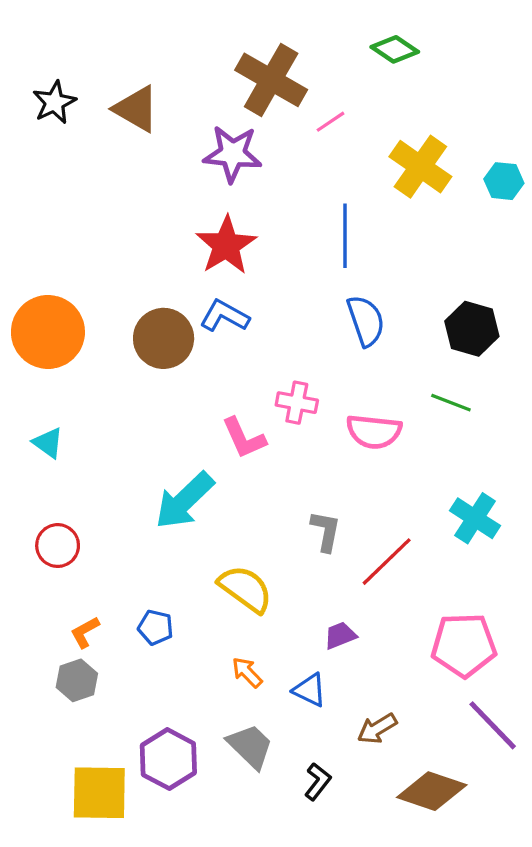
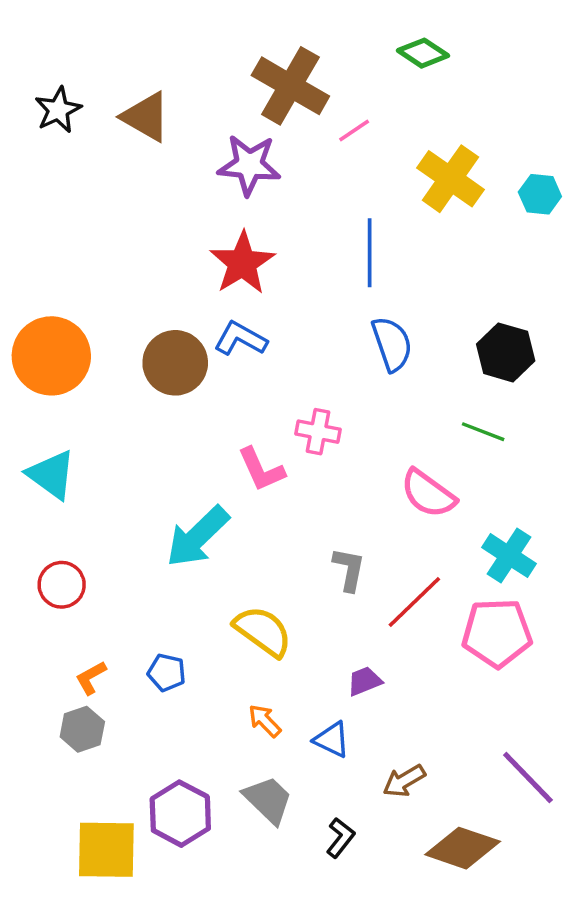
pink semicircle: (374, 432) -> (428, 494), moved, turned 30
cyan triangle: (48, 443) -> (51, 475), size x1.5
pink pentagon: (464, 645) -> (497, 633), moved

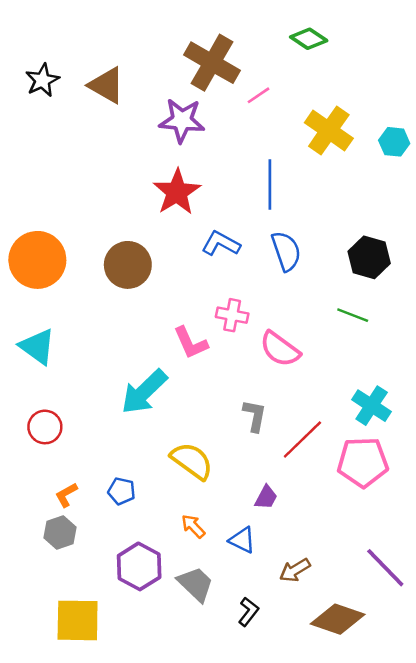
blue L-shape: (241, 339) -> (221, 244), moved
pink semicircle: (428, 494) -> (280, 349), moved
purple trapezoid: (364, 681) -> (266, 497), turned 140
purple hexagon: (180, 814) -> (139, 566), moved

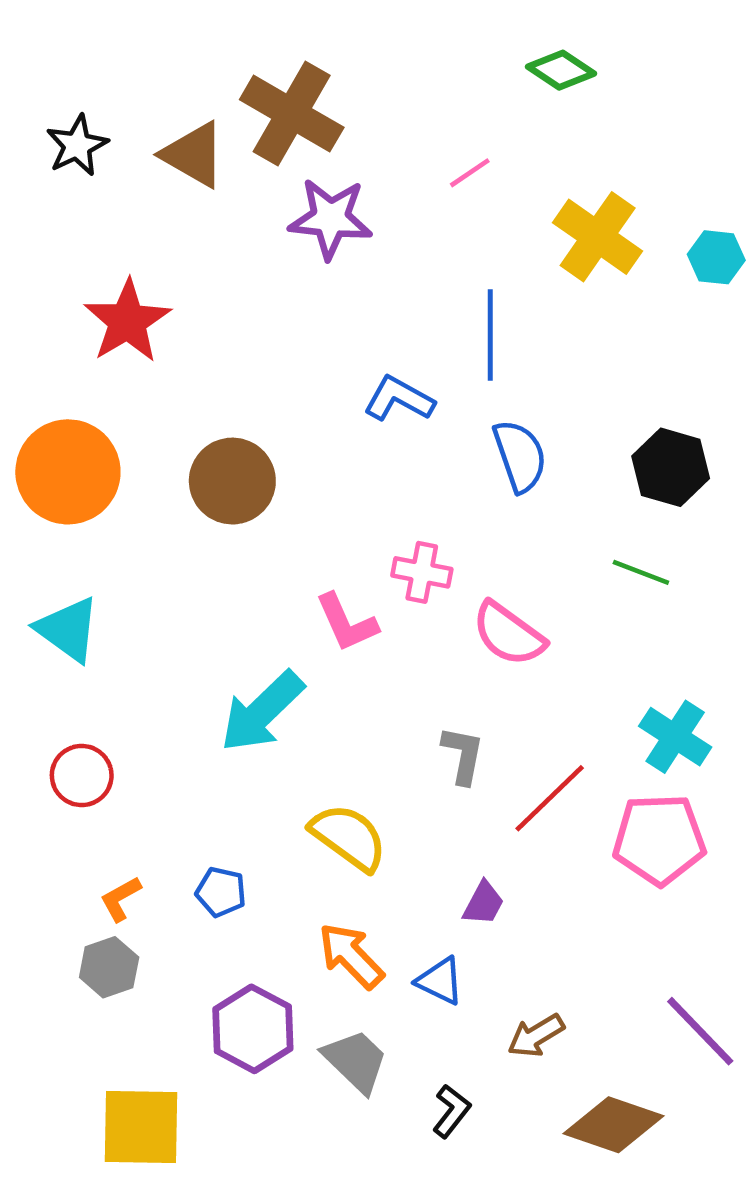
brown cross: (212, 63) -> (292, 114), moved
red star: (177, 192) -> (127, 321), moved
blue L-shape: (221, 244) -> (399, 399), moved
orange arrow: (193, 526) -> (351, 956), size x1.5

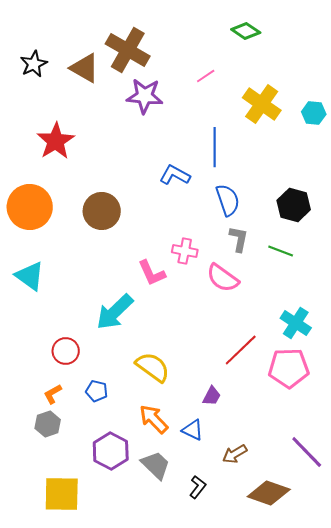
gray L-shape: (463, 755) -> (239, 239), moved
red circle: (82, 775) -> (66, 351), moved

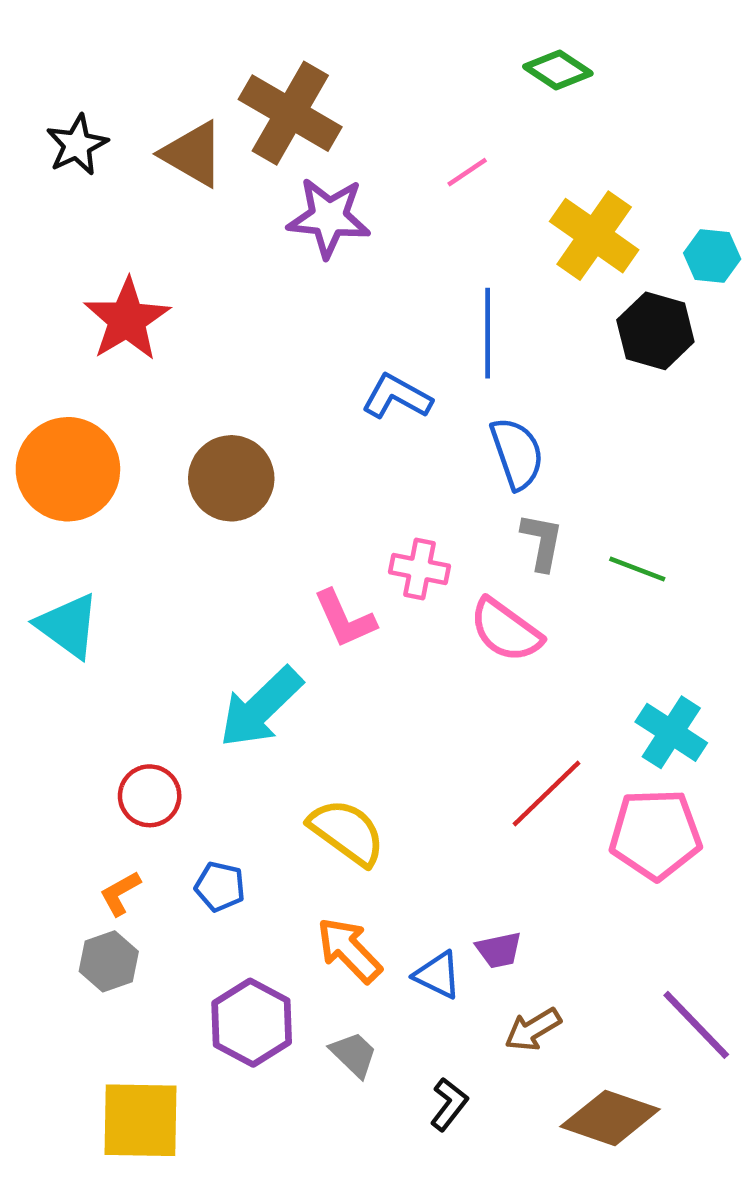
black hexagon: (294, 205) -> (655, 331), moved
purple trapezoid: (212, 396) -> (499, 950), moved, turned 50
gray trapezoid: (156, 465) -> (354, 1054), size x0.7

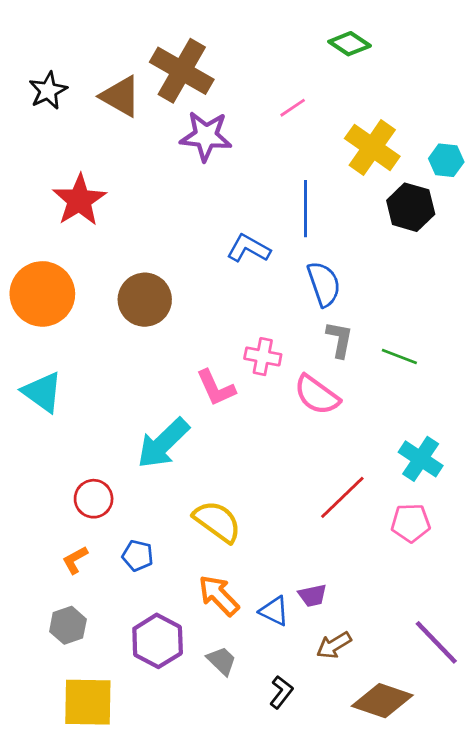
pink pentagon: (655, 834) -> (411, 523), size x0.7
gray hexagon: (109, 961) -> (68, 625), moved

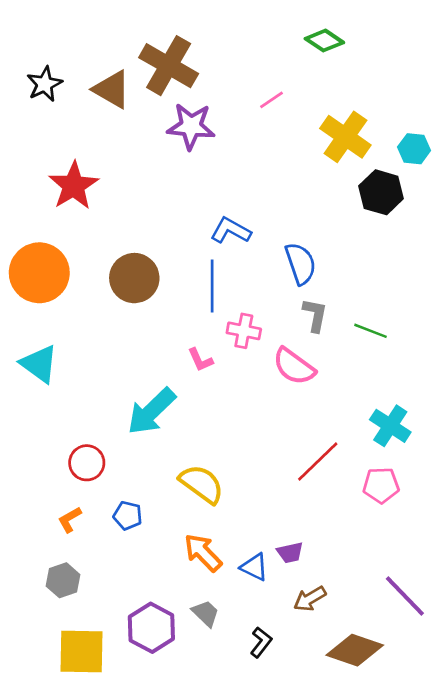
blue line: (305, 209) -> (212, 286), moved
pink L-shape: (216, 388) -> (200, 360), size x0.7
purple hexagon: (158, 641) -> (151, 628), moved

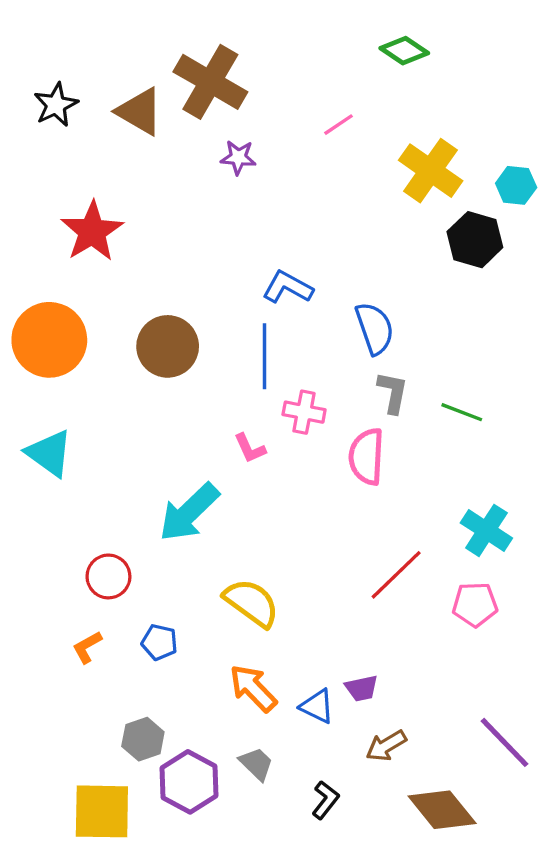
purple star: (191, 126) -> (238, 157), size x0.6
pink semicircle: (294, 366) -> (366, 457), turned 57
gray hexagon: (63, 580) -> (143, 739), moved
brown diamond: (355, 650) -> (442, 810), turned 32

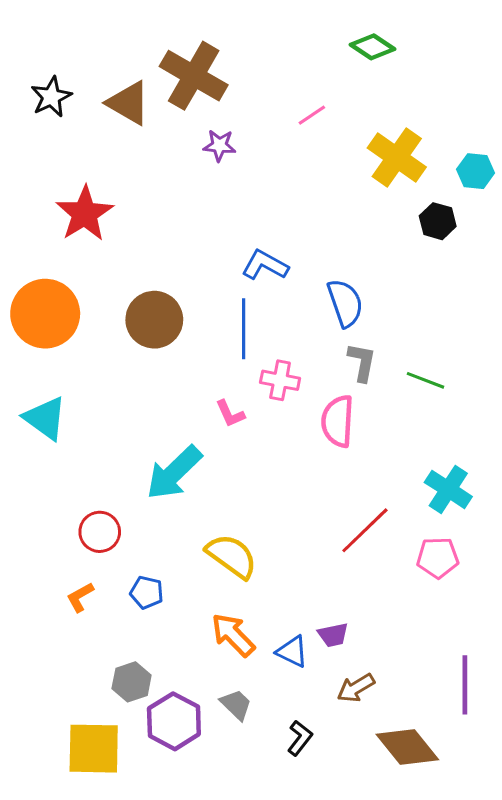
black hexagon: (475, 240) -> (438, 221), size x0.7
purple line: (505, 742) -> (465, 685), turned 44

